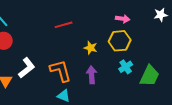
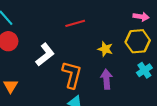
white L-shape: (27, 68) -> (45, 55), moved
orange L-shape: (61, 71) -> (72, 75), turned 30

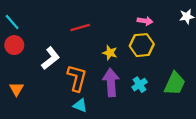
cyan cross: (144, 70) -> (140, 85), moved
purple arrow: (106, 79) -> (111, 82), size x1.4

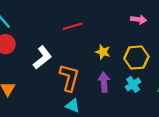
yellow hexagon: (142, 45) -> (136, 58), moved
purple arrow: (111, 82) -> (104, 82), size x0.7

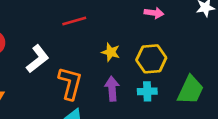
cyan cross: (133, 84) -> (147, 91), turned 32

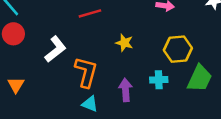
yellow hexagon: (151, 59) -> (178, 49), moved
purple arrow: (112, 89) -> (126, 90), moved

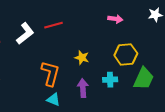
yellow star: (124, 43) -> (82, 58), moved
white L-shape: (55, 49) -> (25, 34), moved

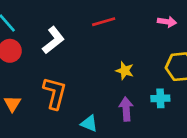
red line: (54, 25) -> (104, 22), moved
orange L-shape: (50, 73) -> (55, 93), moved

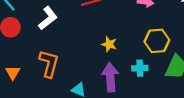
purple arrow: (126, 109) -> (110, 77), size x1.4

